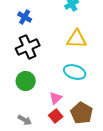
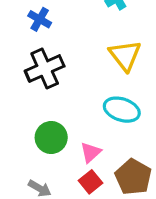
yellow triangle: (77, 39) -> (125, 55), turned 50
green circle: (26, 81) -> (51, 138), moved

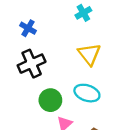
green circle: (51, 138) -> (50, 100), moved

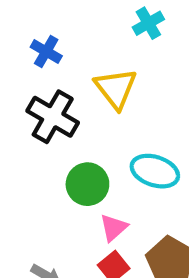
yellow triangle: (89, 54) -> (116, 88), moved
black cross: (32, 64) -> (53, 117), turned -36

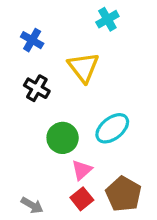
black cross: (53, 117) -> (37, 88), size x0.7
cyan ellipse: (155, 171) -> (112, 128), turned -56

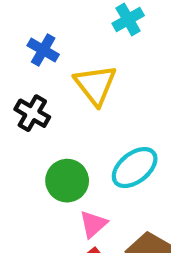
blue cross: (32, 40) -> (43, 50), moved

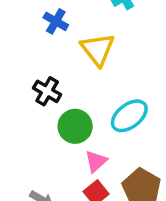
black cross: (32, 113) -> (47, 91), moved

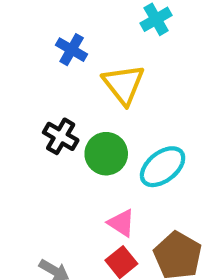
green circle: (75, 126) -> (106, 154), moved
pink triangle: (96, 161) -> (121, 223), turned -45

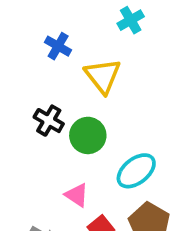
cyan ellipse: (163, 167) -> (136, 171), moved
pink triangle: (121, 223) -> (77, 195), moved

